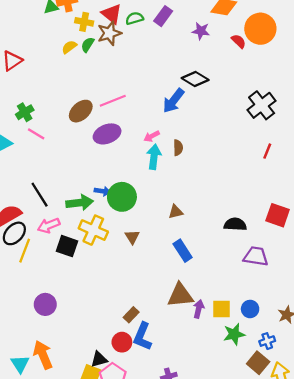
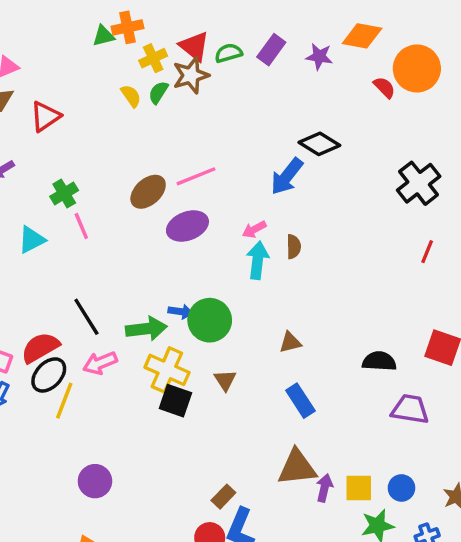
yellow cross: (84, 22) -> (153, 58), turned -36
purple star: (201, 31) -> (319, 56), moved
yellow semicircle: (69, 47) -> (131, 96), turned 91
pink line: (36, 134) -> (81, 226), turned 36
black square: (67, 246) -> (175, 401), moved

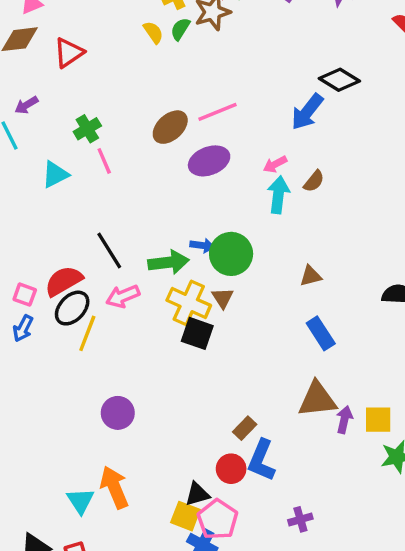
brown semicircle: (294, 247) -> (314, 181), turned 40
brown triangle: (225, 380) -> (223, 298), moved

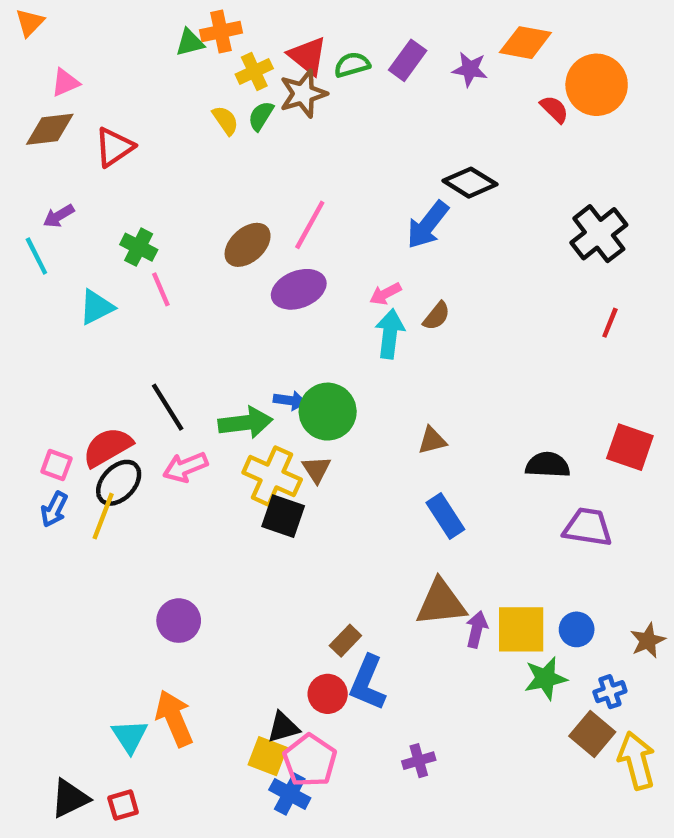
pink line: (218, 112) -> (310, 225), turned -39
green cross: (87, 129) -> (139, 247), turned -32
yellow line: (87, 333) -> (103, 516), moved
yellow square: (378, 420) -> (521, 629), size x1.4

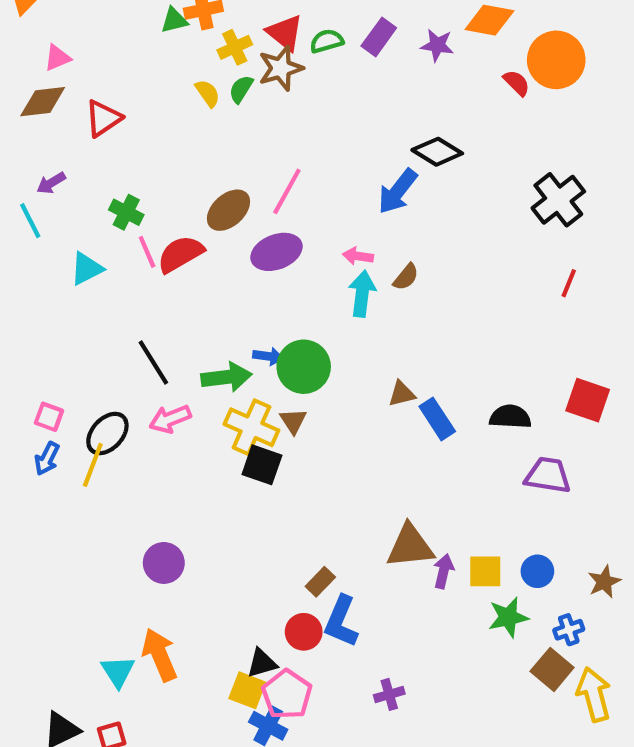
pink arrow: (385, 294) -> (358, 256), turned 36
red semicircle: (108, 447) -> (180, 254), moved
blue rectangle: (445, 516) -> (437, 419), moved
yellow square: (521, 629) -> (485, 571), size x0.7

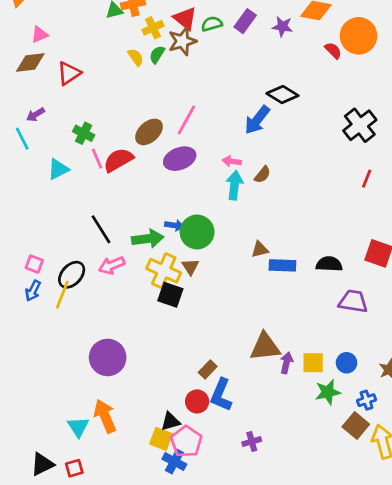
blue rectangle: (437, 419) -> (282, 265), turned -55
purple circle: (164, 563) -> (108, 357), size x1.4

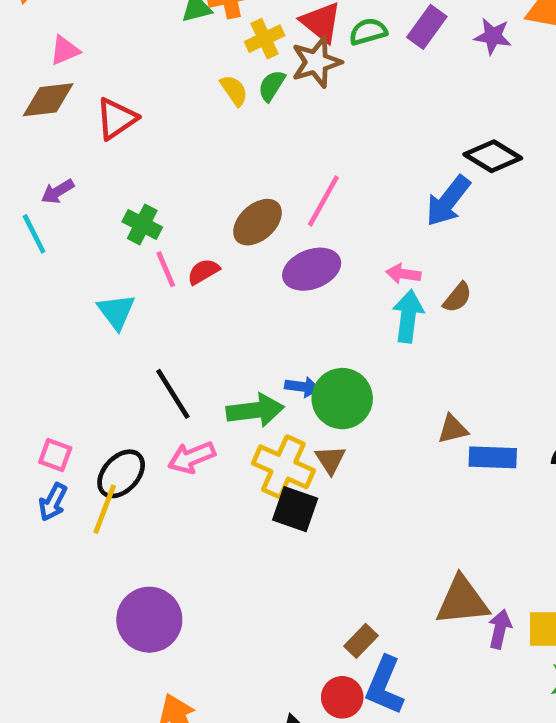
red semicircle: (118, 160) -> (203, 272), size x0.6
cyan triangle: (58, 169) -> (116, 312), moved, turned -40
purple circle: (108, 357) -> (149, 620), moved

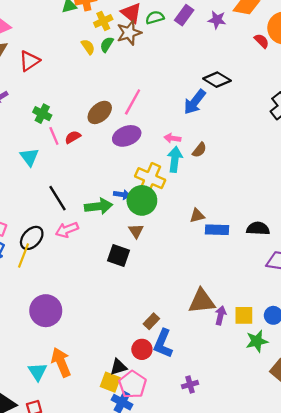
yellow cross: (283, 467) -> (150, 178), moved

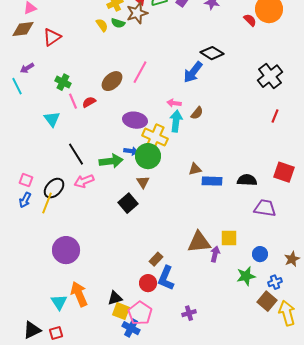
green semicircle: (107, 44) -> (118, 23), turned -104
purple ellipse: (127, 136) -> (135, 120), moved, turned 30
black square: (118, 256) -> (128, 203), turned 30
yellow square: (244, 315) -> (229, 238), moved
black triangle: (118, 367) -> (115, 298), moved

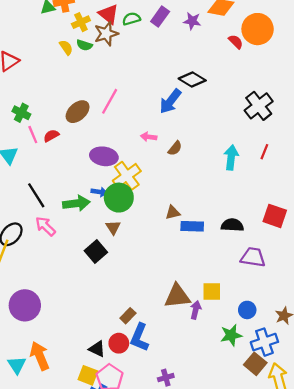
cyan arrow: (176, 121) -> (231, 157), moved
yellow cross: (155, 137) -> (127, 176), turned 30
pink arrow: (84, 181) -> (45, 226), turned 66
blue cross: (275, 282) -> (264, 342), size x1.6
black triangle: (115, 298) -> (97, 349), moved, turned 42

